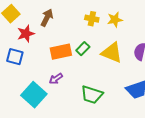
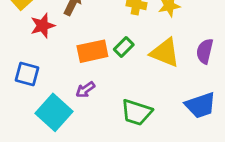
blue square: (15, 57) -> (27, 74), moved

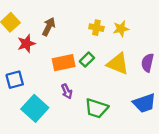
blue square: (27, 74) -> (15, 80), turned -30
purple arrow: (85, 90) -> (67, 91), moved, turned -80

